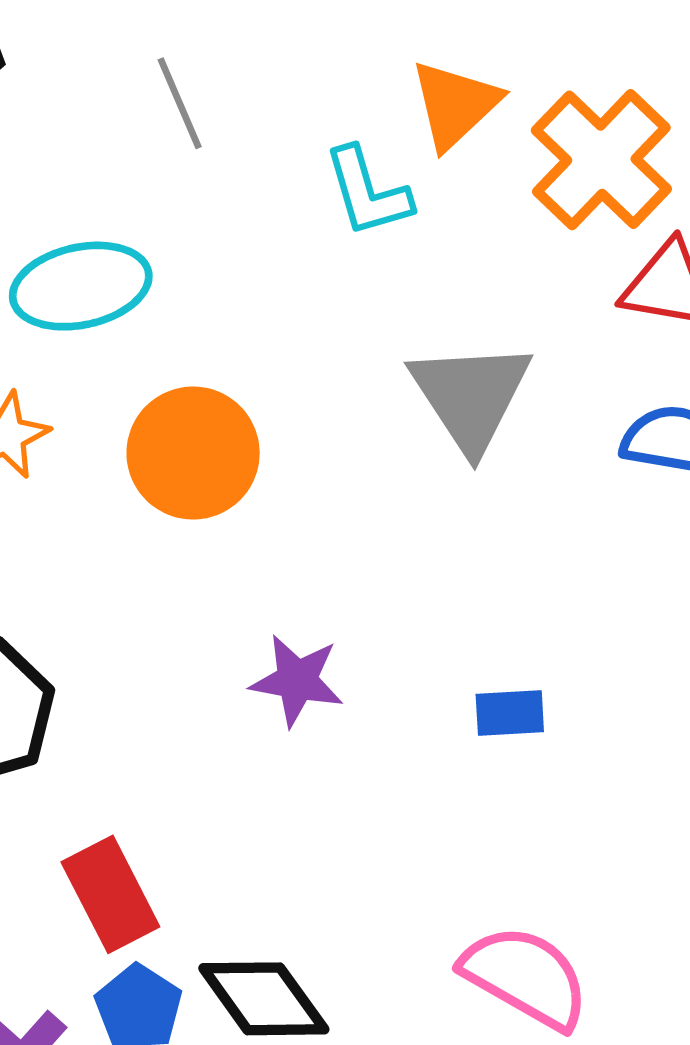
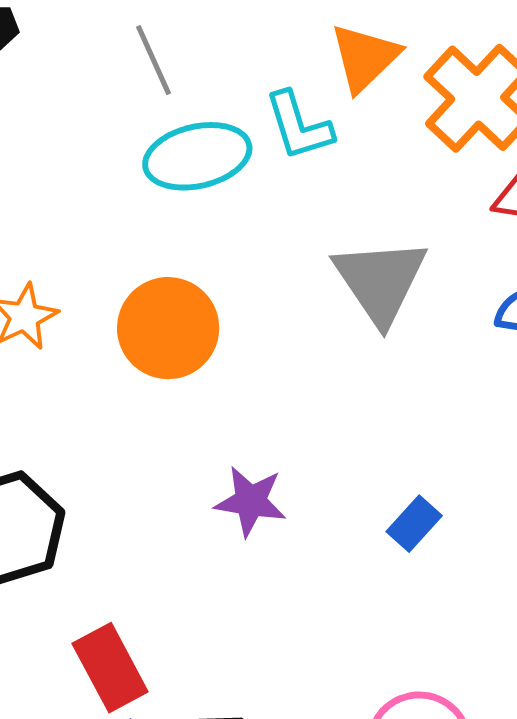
cyan ellipse: (81, 286) -> (197, 156), moved
blue rectangle: (510, 713) -> (414, 524), turned -44

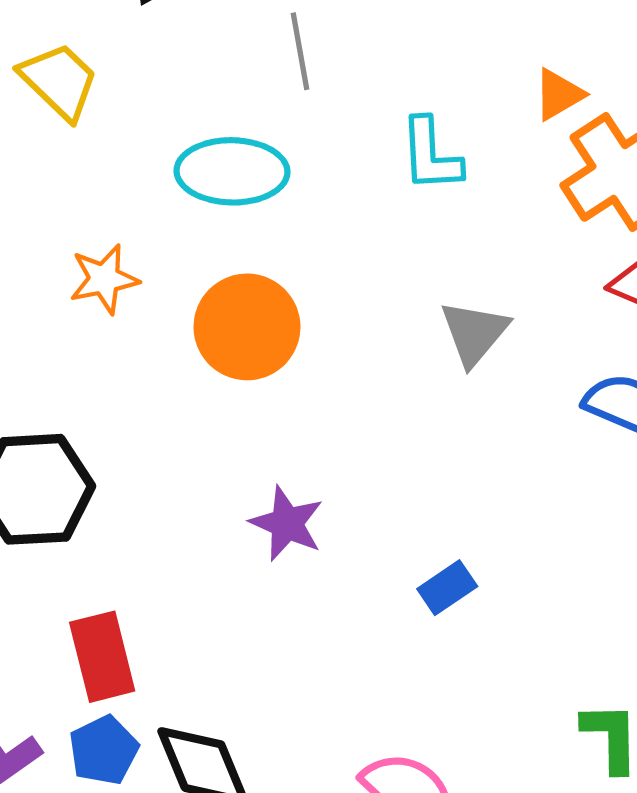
orange triangle: (365, 58) -> (559, 94), moved, size x0.7
cyan ellipse: (197, 156) -> (232, 171), moved
gray triangle: (380, 281) -> (474, 333), size x0.7

